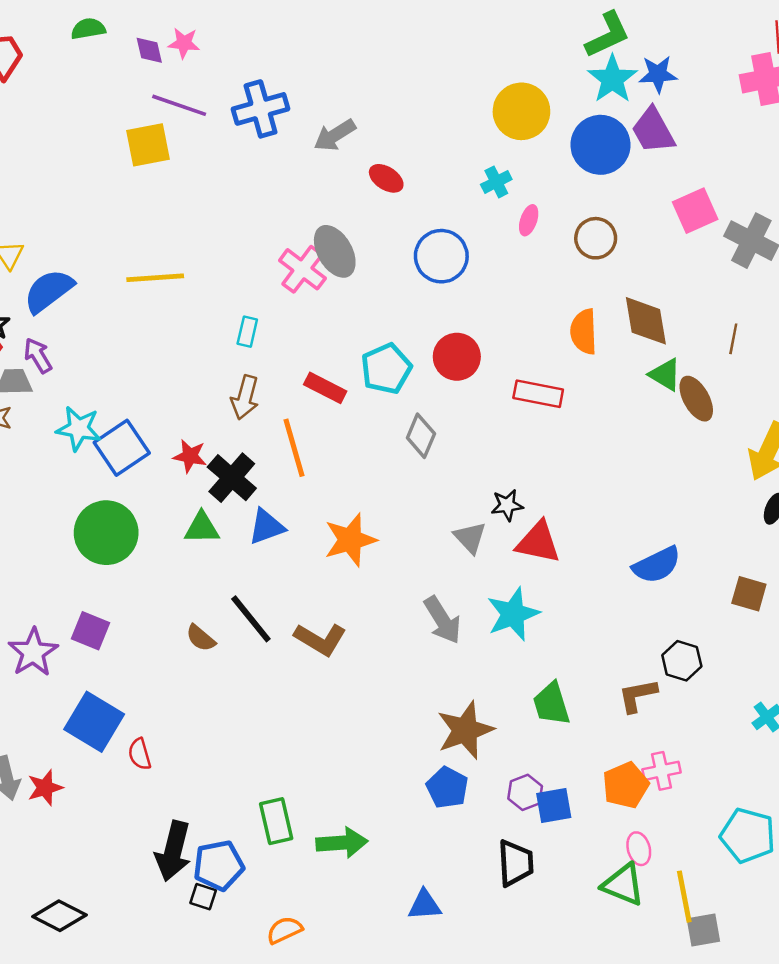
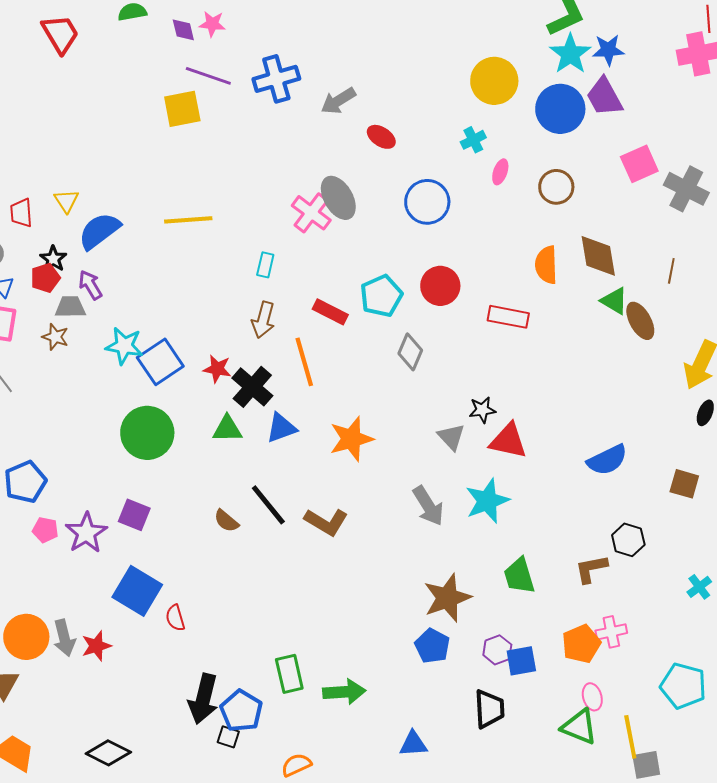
blue pentagon: (219, 865) -> (241, 711), turned -30

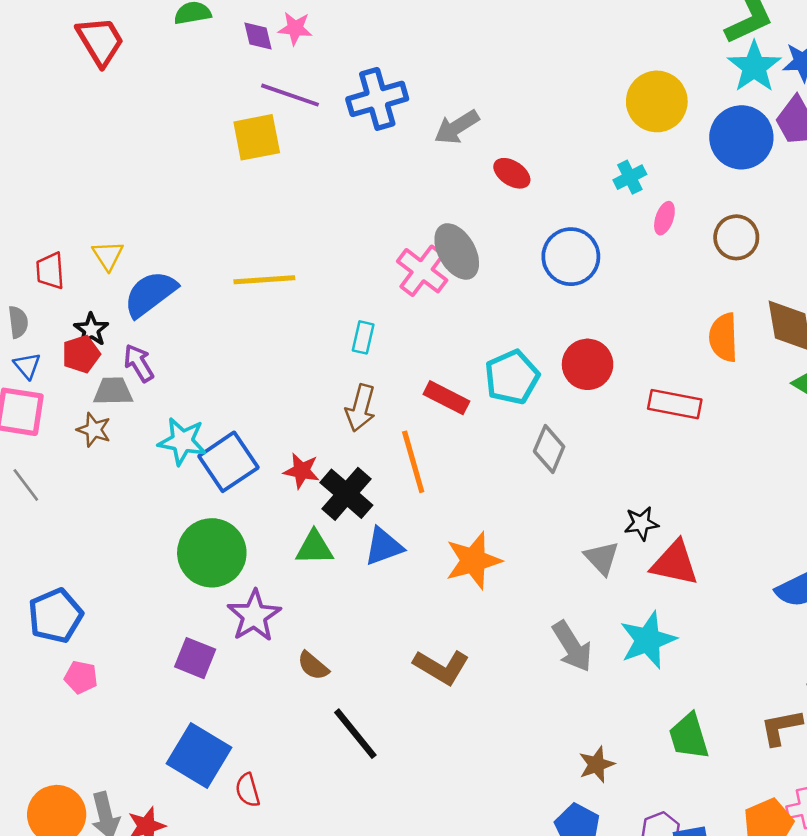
black line: (268, 505) -> (355, 734), moved
purple star: (86, 533) -> (254, 616), moved
brown star: (447, 598) -> (597, 764), size x0.6

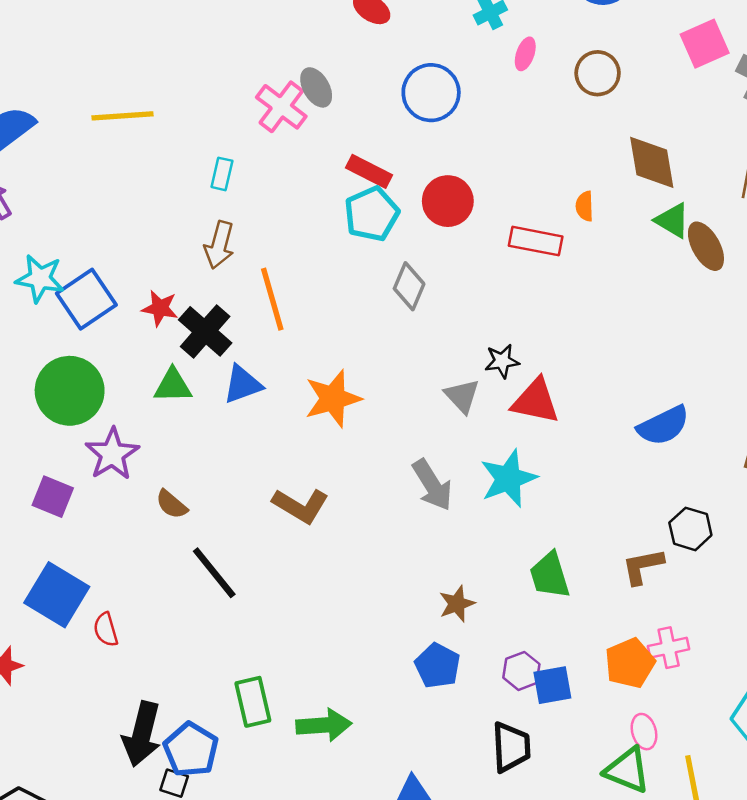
gray ellipse: (457, 251) -> (316, 87), size x0.7
orange semicircle: (723, 337) -> (585, 206), moved, size x0.6
red rectangle: (446, 398) -> (369, 171), moved

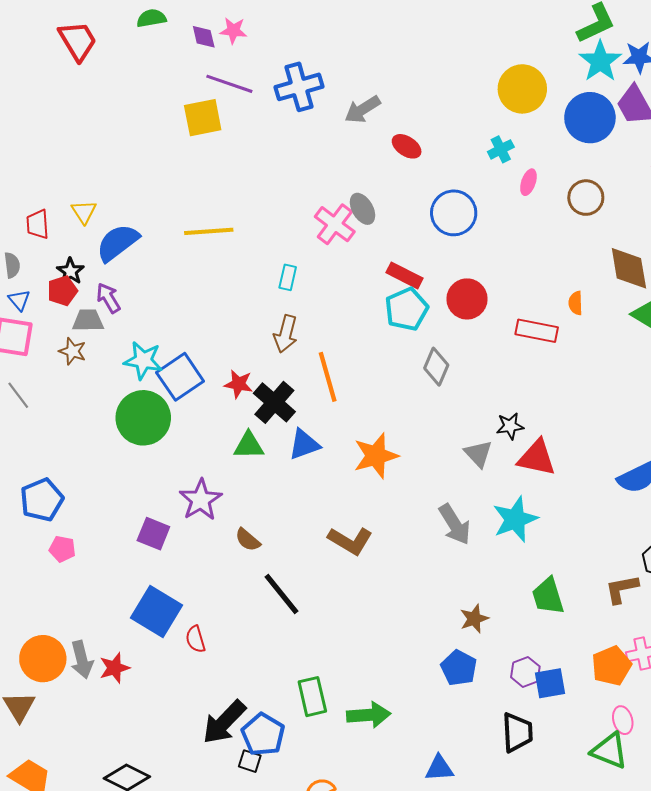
green circle: (70, 391) -> (143, 418), moved
black arrow: (142, 734) -> (224, 722), turned 30

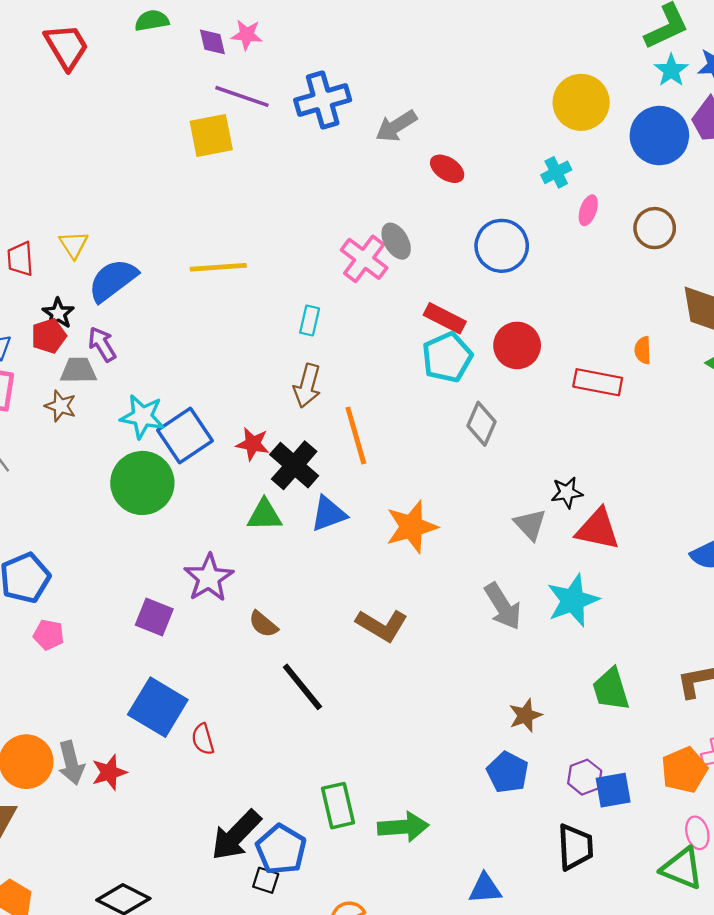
cyan star: (600, 61) -> (671, 70), size x0.7

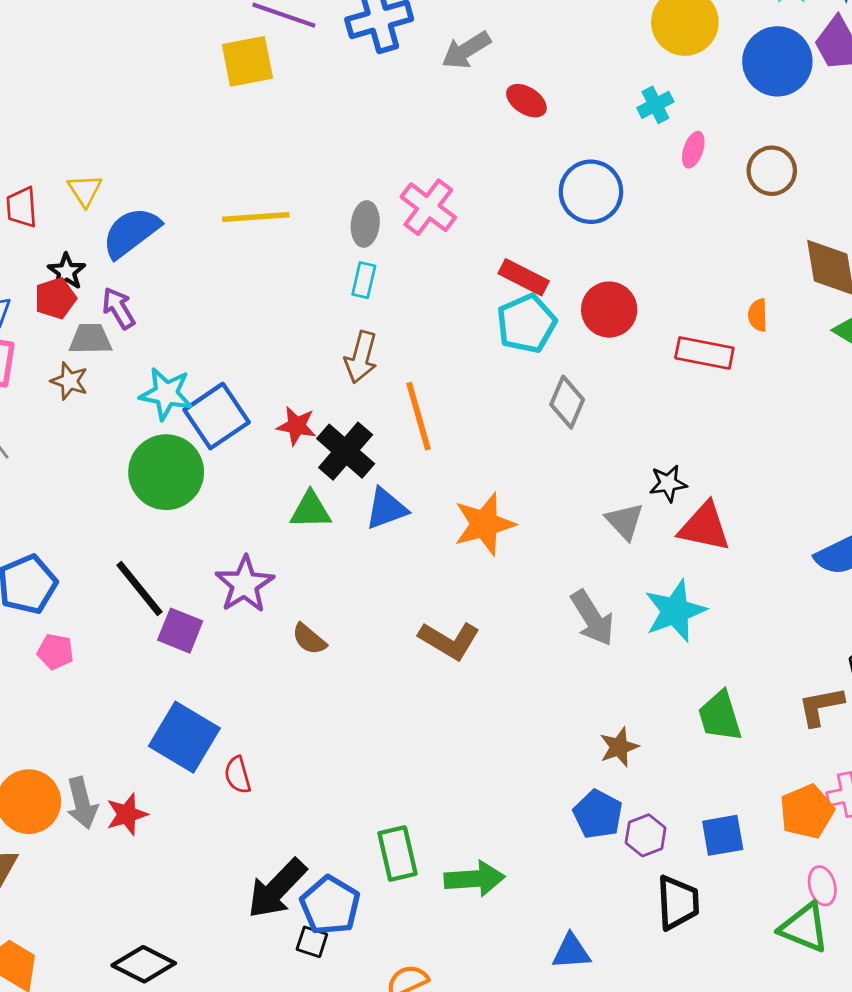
gray ellipse: (396, 241) -> (365, 224), moved, turned 36
black line: (302, 687) -> (139, 589), moved
purple hexagon: (585, 777) -> (646, 835), moved

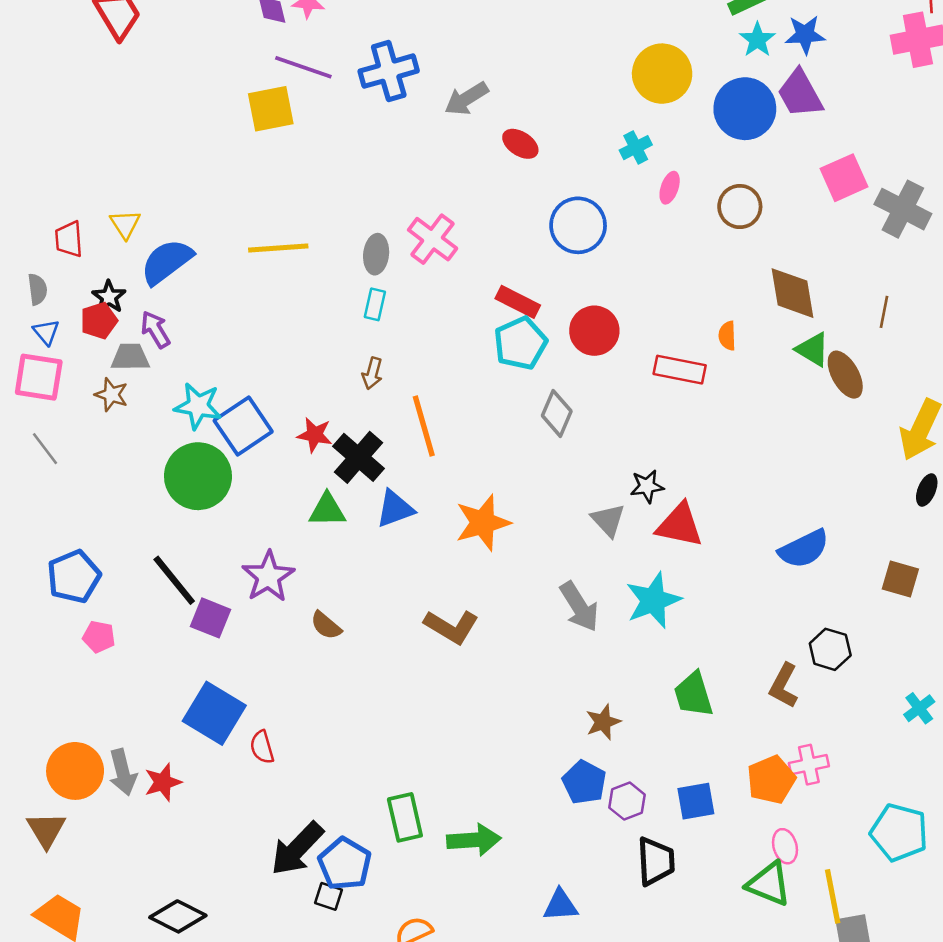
brown arrow: (361, 357) -> (372, 373), size x0.7
brown L-shape: (821, 706) -> (784, 686), turned -51

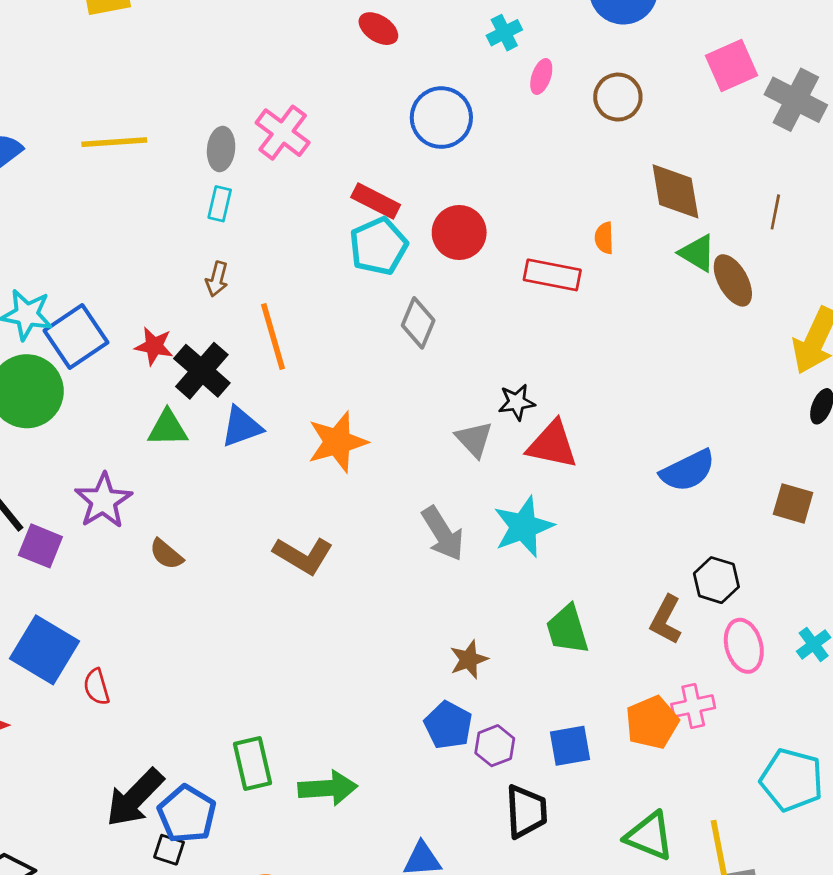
pink ellipse: (785, 846) -> (744, 646), moved, size x1.4

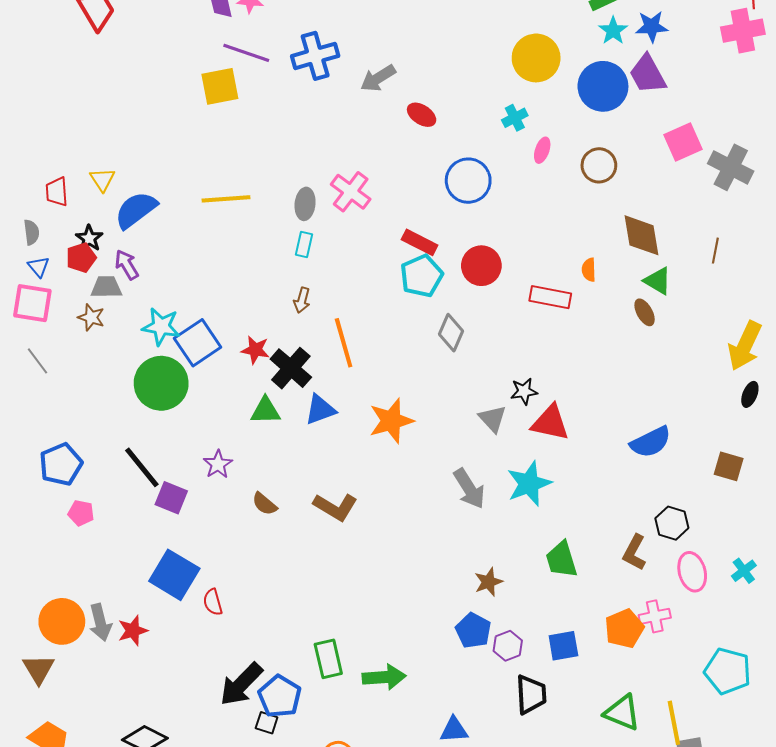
brown ellipse: (733, 280) -> (645, 312), moved, size x0.7
purple star: (103, 501) -> (218, 464), size x0.7
brown L-shape: (303, 555) -> (335, 507), moved

